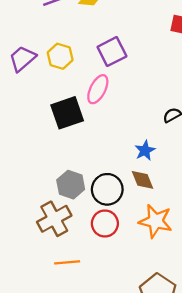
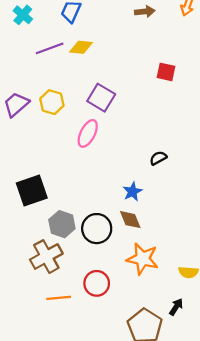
purple square: (112, 52) -> (101, 98), turned -32
black square: (67, 113) -> (32, 191), moved
red circle: (105, 223) -> (97, 283), moved

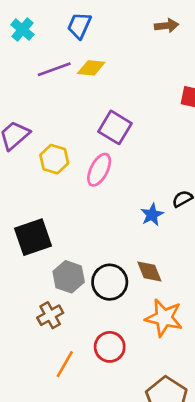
yellow hexagon: (52, 102) -> (54, 159), moved
blue star: (132, 192) -> (152, 215), moved
brown cross: (46, 257) -> (50, 315), size x0.7
orange line: (59, 298) -> (65, 364), turned -55

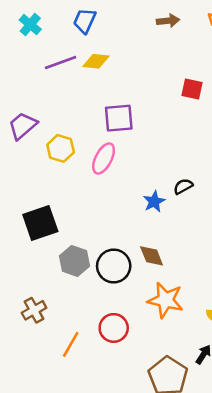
purple square: (115, 127) -> (119, 118), turned -36
brown cross: (50, 315) -> (34, 310), moved

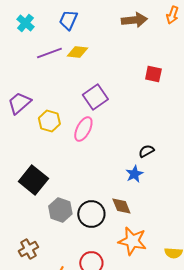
brown arrow: (168, 21) -> (134, 20), size x1.4
purple square: (119, 118) -> (95, 97), turned -30
blue star: (154, 202) -> (134, 174), moved
black square: (40, 223) -> (33, 180), turned -32

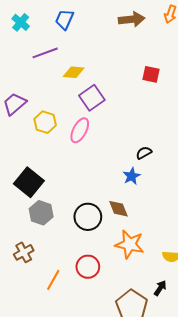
yellow diamond: (77, 52) -> (74, 72), moved
gray hexagon: (60, 210) -> (41, 213), moved

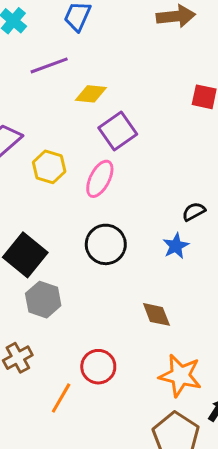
brown diamond: (118, 209) -> (156, 314), moved
black circle: (88, 217) -> (106, 244), moved
orange star: (130, 244) -> (180, 376), moved
red circle: (88, 267) -> (98, 367), moved

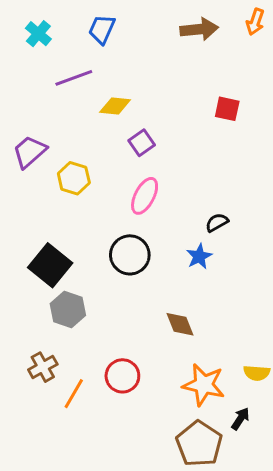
purple square: (118, 131) -> (142, 143), size x0.7
pink ellipse: (100, 179) -> (145, 196), moved
orange line: (61, 398) -> (74, 394), moved

